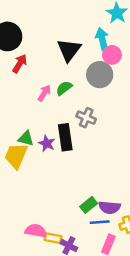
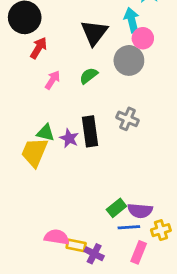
pink arrow: (44, 93) -> (52, 80), moved
gray cross: (86, 118) -> (128, 119), moved

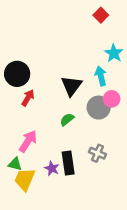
pink circle: (143, 38) -> (112, 99), moved
pink arrow: (52, 80) -> (28, 141), moved, size x1.5
green triangle: (46, 133) -> (15, 164), moved

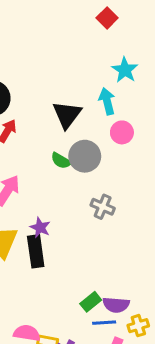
gray circle: (99, 108) -> (85, 156), moved
green semicircle: (67, 119) -> (61, 161), turned -112
black rectangle: (68, 163) -> (36, 251), moved

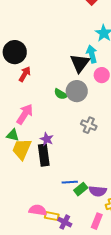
black triangle: (67, 115) -> (80, 63), moved
blue line: (104, 323) -> (70, 182), moved

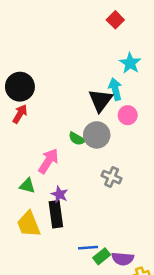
red arrow: (25, 74) -> (20, 114), moved
pink arrow: (25, 114) -> (48, 161), moved
green triangle: (13, 135) -> (27, 186), moved
yellow trapezoid: (22, 149) -> (29, 224), moved, turned -45

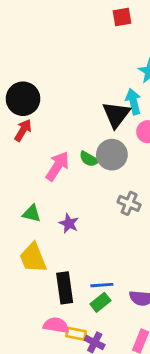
red square: (115, 20) -> (122, 17), moved, turned 35
pink arrow: (48, 161) -> (57, 166), moved
black rectangle: (56, 214) -> (65, 288), moved
green rectangle: (102, 256) -> (100, 302), moved

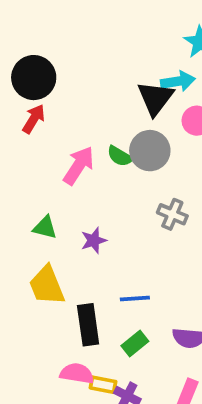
cyan arrow: (133, 102) -> (178, 81), turned 95
purple star: (69, 223) -> (94, 240), turned 30
blue line: (102, 285) -> (135, 299), moved

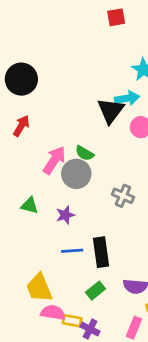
black circle: (34, 78) -> (21, 79), moved
gray circle: (150, 151) -> (76, 174), moved
yellow trapezoid: (47, 285) -> (39, 288), moved
blue line: (135, 299) -> (72, 251), moved
black rectangle: (88, 325) -> (101, 252), moved

